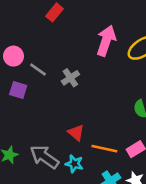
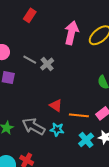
gray line: (38, 69) -> (30, 60), moved

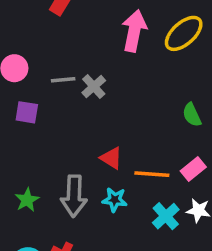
gray line: (30, 60) -> (63, 80), turned -32
gray arrow: (34, 127) -> (74, 196), turned -115

